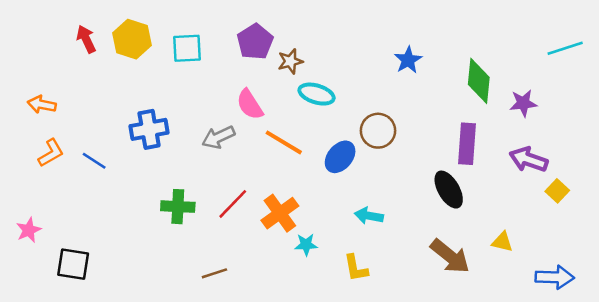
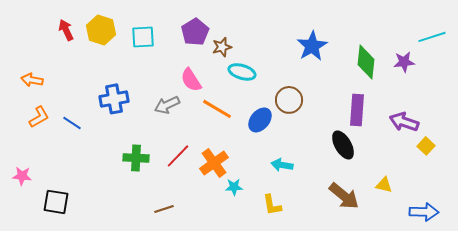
blue star: (408, 60) -> (312, 46), size x1.4
purple star: (523, 103) -> (404, 62), moved
pink star: (29, 230) -> (22, 176), turned 30

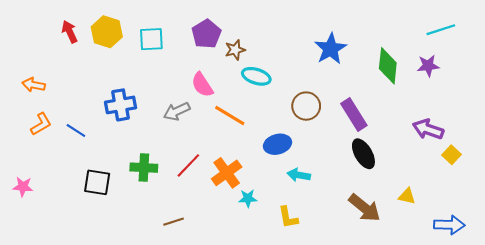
cyan line: (432, 37) -> (441, 30), moved
purple rectangle: (357, 110) -> (354, 115), moved, turned -36
blue ellipse: (260, 120) -> (278, 144), moved, turned 35
black square: (56, 202) -> (97, 182), moved

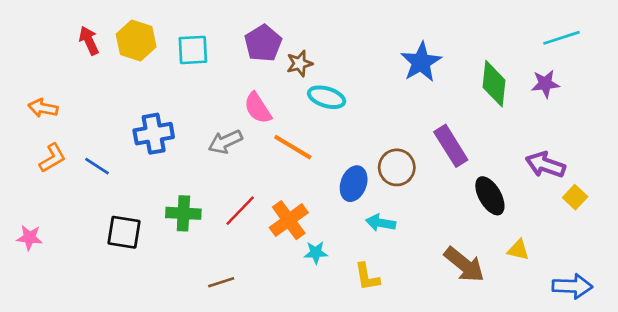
brown circle: (306, 106) -> (397, 167), moved
blue ellipse: (278, 144) -> (354, 184), turned -55
black ellipse: (363, 154) -> (490, 196), moved

